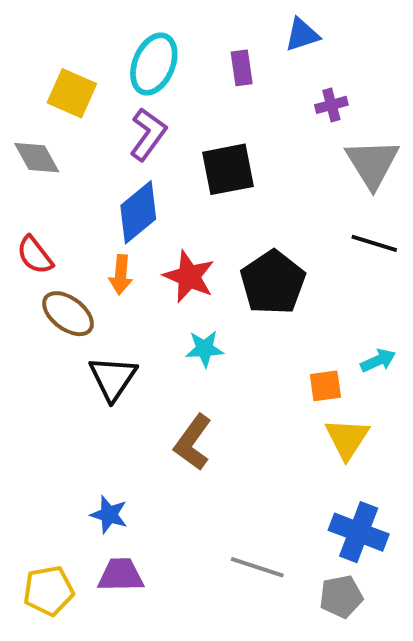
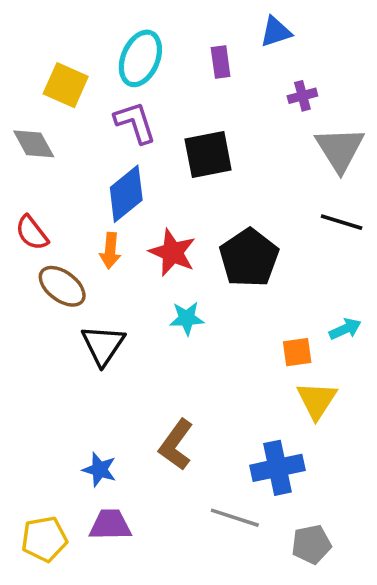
purple L-shape: (148, 134) -> (135, 123), turned -54
brown L-shape: (193, 442) -> (176, 445), moved
blue cross: (359, 532) -> (277, 468), moved, turned -33

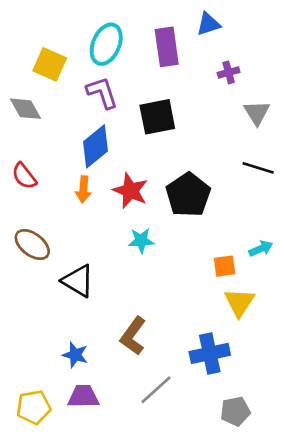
purple rectangle: (221, 62) -> (167, 47), size x1.6
gray triangle: (340, 149) -> (257, 113), size x0.7
brown ellipse: (62, 286) -> (32, 245), moved
black triangle: (103, 345) -> (78, 281), moved, turned -33
gray line: (235, 518) -> (156, 390), moved, turned -60

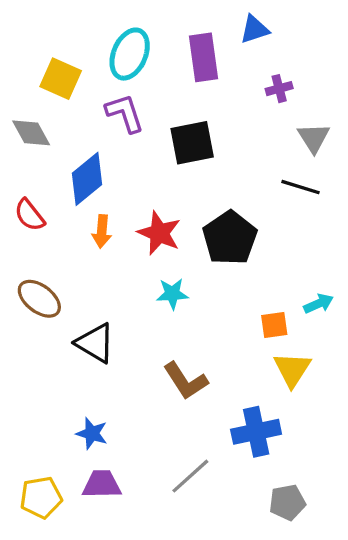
blue diamond: (95, 146) -> (87, 179), moved
black line: (258, 168) -> (300, 187), moved
brown L-shape: (133, 336) -> (185, 381), moved, turned -69

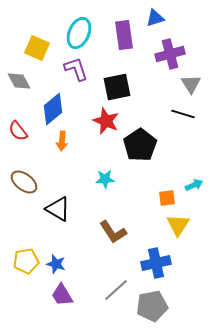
purple cross: (279, 89) -> (170, 54), size x1.8
red star: (159, 233) -> (106, 121), moved
purple trapezoid: (102, 484) -> (62, 295), turned -120
yellow pentagon: (41, 497) -> (26, 261), moved
gray pentagon: (287, 502) -> (152, 306), moved, size x1.4

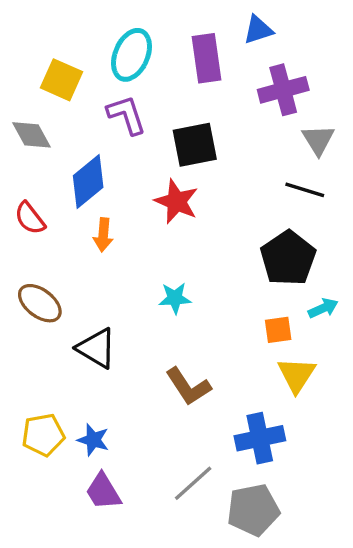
black pentagon: (140, 145) -> (288, 258), moved

